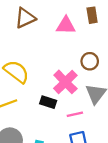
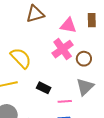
pink cross: (65, 82) -> (63, 49), moved

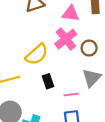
yellow semicircle: (21, 58) -> (37, 54), moved, turned 95
black rectangle: (44, 88) -> (48, 81), turned 48

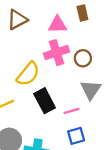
pink cross: (66, 39) -> (57, 53), turned 30
black rectangle: (48, 81) -> (45, 101), size x1.5

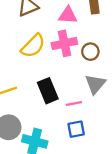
yellow semicircle: (28, 74) -> (33, 46), moved

